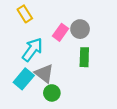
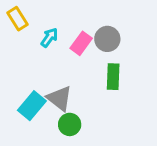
yellow rectangle: (25, 14) -> (17, 19), moved
cyan arrow: (32, 50) -> (49, 37), moved, size x0.6

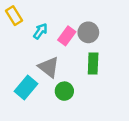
gray triangle: (59, 98) -> (49, 67), moved
green circle: (70, 124) -> (64, 91), moved

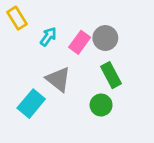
green rectangle: (93, 63) -> (111, 75), turned -30
green circle: (64, 91) -> (101, 105), moved

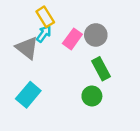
yellow rectangle: (17, 18) -> (45, 17), moved
gray triangle: (58, 79) -> (27, 48), moved

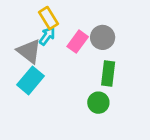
green rectangle: (101, 69) -> (108, 73), turned 35
cyan rectangle: (28, 95) -> (30, 80), moved

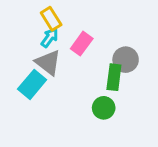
gray circle: (103, 37) -> (126, 60), moved
gray triangle: (29, 51) -> (48, 63), moved

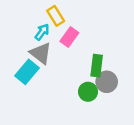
yellow rectangle: (51, 19) -> (56, 16), moved
gray circle: (126, 60) -> (107, 82), moved

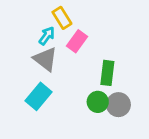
cyan rectangle: (27, 72) -> (39, 96), moved
gray circle: (107, 82) -> (118, 105), moved

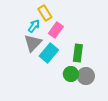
gray triangle: (45, 59) -> (33, 43), turned 36
cyan rectangle: (39, 96) -> (49, 53), moved

